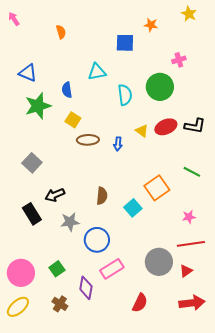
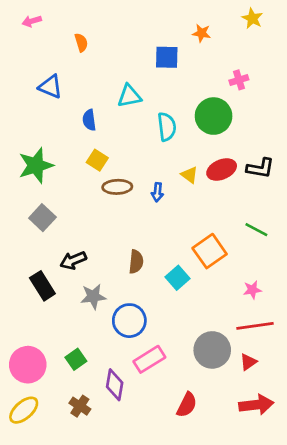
pink arrow: (14, 19) -> (32, 21), moved, turned -72
blue triangle: (28, 73) -> (50, 87), moved
green star: (38, 106) -> (36, 165), moved

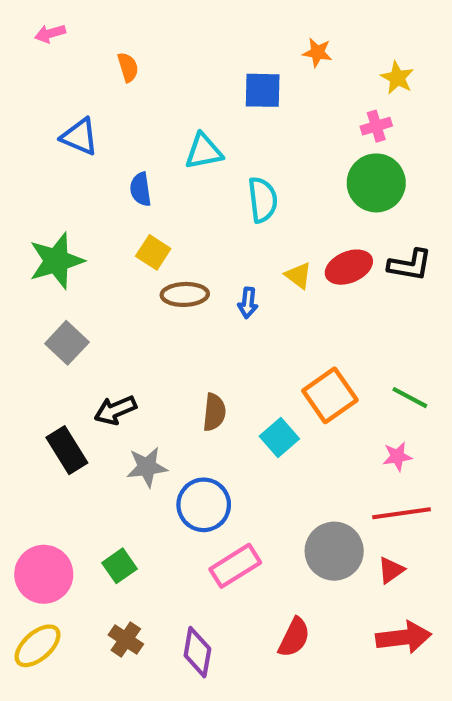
yellow star: (252, 18) -> (397, 78), moved
green circle: (214, 116) -> (376, 183), moved
green line: (256, 230) -> (410, 398), moved
purple diamond: (115, 385) -> (197, 652), moved

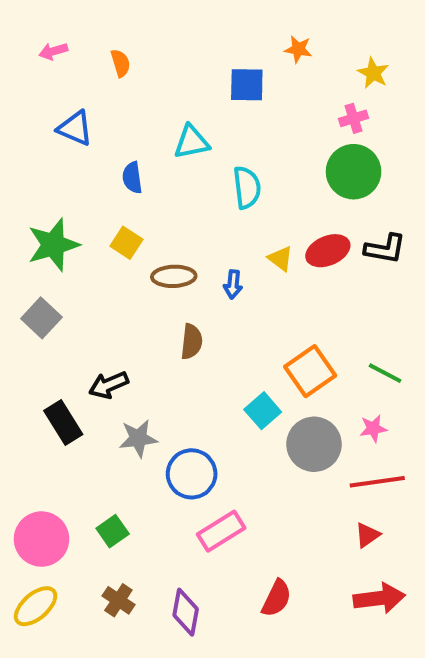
pink arrow: (50, 34) -> (53, 51), moved
yellow square: (153, 252) -> (126, 243), moved
gray square: (67, 343) -> (41, 318), moved
brown semicircle: (214, 412) -> (192, 342), moved
gray circle: (334, 551) -> (314, 444), moved

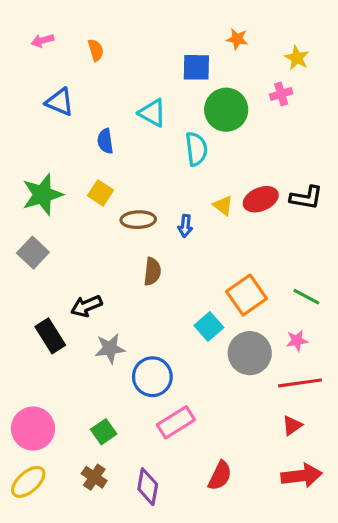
cyan triangle: (192, 142) -> (152, 113), turned 40
green circle: (354, 172) -> (226, 110), moved
green square: (113, 531) -> (104, 432), moved

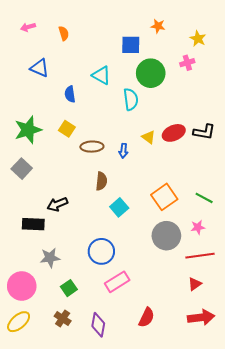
cyan square: (209, 326) -> (119, 207), moved
black rectangle: (50, 336) -> (33, 224), turned -55
gray star: (110, 348) -> (50, 258), moved

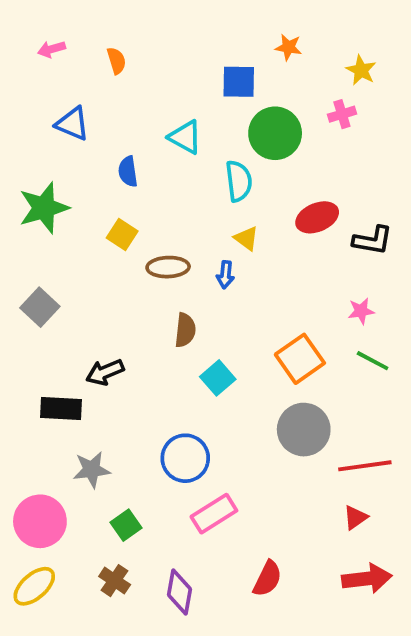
green star: (28, 130) -> (44, 208), moved
red ellipse: (174, 133) -> (317, 217), moved
yellow triangle: (149, 137) -> (246, 238), moved
pink star: (198, 227) -> (361, 311), moved

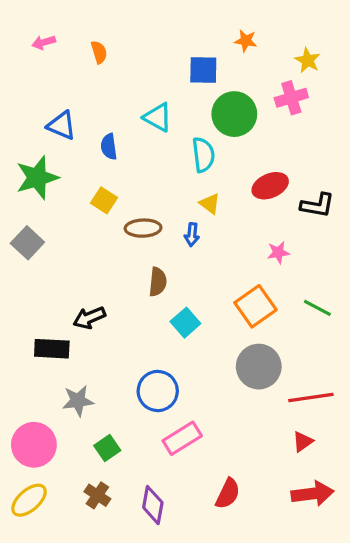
pink cross: (342, 114) -> (291, 98), size x1.4
blue triangle: (72, 124) -> (62, 125), moved
gray square: (40, 307) -> (27, 243), moved
pink star: (361, 311) -> (278, 253), moved

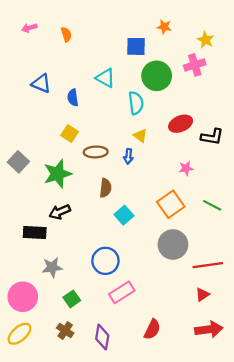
green star: (37, 178) -> (58, 174), moved

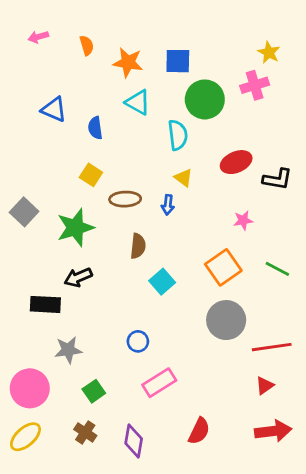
orange star: (164, 27) -> (128, 62), moved, size x1.5
blue circle: (105, 261) -> (138, 341), size x0.6

